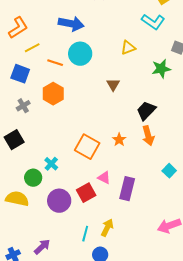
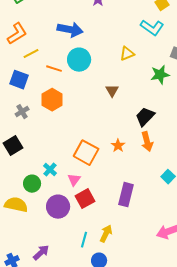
pink triangle: (104, 178) -> (74, 180), moved, turned 40

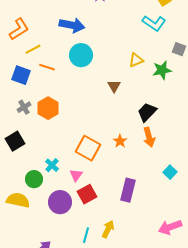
yellow triangle: (127, 54) -> (136, 60), moved
orange line: (54, 69) -> (47, 67), moved
orange hexagon: (52, 100) -> (48, 108), moved

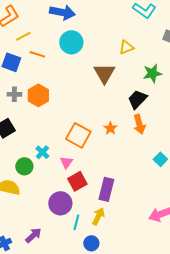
green star: (162, 70) -> (152, 73), moved
brown triangle: (114, 86) -> (104, 73), size x1.6
gray cross: (24, 107) -> (14, 94), turned 32
purple rectangle: (128, 190) -> (106, 189), moved
purple circle: (60, 202) -> (60, 203), moved

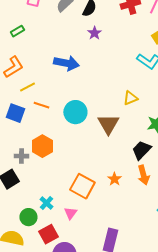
cyan circle: (71, 42) -> (75, 112), moved
gray cross: (14, 94) -> (21, 156), moved
red square: (77, 181) -> (48, 234), moved

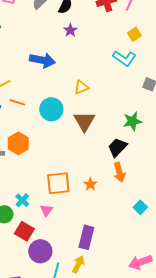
yellow triangle: (130, 98) -> (81, 87), moved
orange star: (114, 179) -> (90, 184), moved
orange square: (82, 186) -> (58, 183), turned -35
red square: (48, 234) -> (24, 231), turned -30

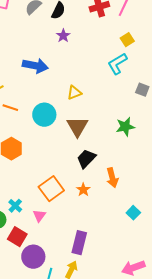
cyan L-shape: (124, 58) -> (117, 64), turned 115
black trapezoid: (117, 147) -> (86, 159), moved
orange square: (58, 183) -> (51, 189), turned -30

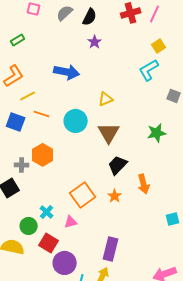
cyan square: (133, 213) -> (173, 219), moved, turned 32
pink triangle: (39, 216) -> (71, 222), turned 40

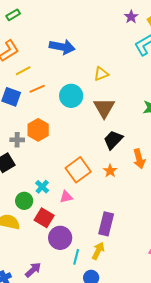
purple star: (95, 42) -> (131, 17), moved
orange line: (42, 114) -> (37, 89), turned -42

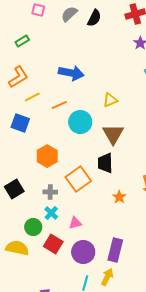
orange line: (37, 89) -> (59, 105), moved
gray cross: (17, 140) -> (50, 192), moved
black trapezoid: (113, 140) -> (105, 163), moved, turned -45
orange square: (78, 170) -> (78, 179), moved
purple circle: (60, 238) -> (83, 252), moved

